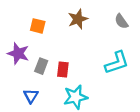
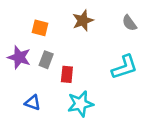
gray rectangle: (41, 66) -> (46, 60), moved
blue triangle: (31, 96) -> (33, 103), turned -42

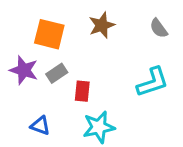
orange square: (40, 28) -> (49, 34), size x1.5
gray rectangle: (46, 60) -> (57, 73), turned 35

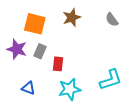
gray rectangle: (57, 73) -> (40, 51), turned -32
cyan L-shape: (153, 82) -> (111, 80), moved

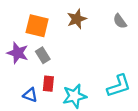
gray rectangle: (40, 51) -> (43, 55), turned -56
red rectangle: (58, 64) -> (48, 84), moved

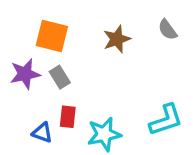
brown star: (77, 19) -> (117, 39), moved
purple star: (18, 53) -> (25, 74), turned -30

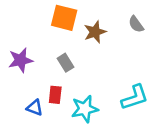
orange square: (52, 36) -> (64, 18), moved
gray rectangle: (60, 77) -> (65, 63), moved

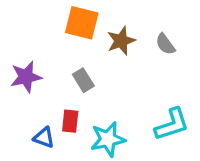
gray semicircle: (136, 24) -> (165, 44), moved

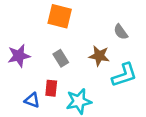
brown star: (121, 41) -> (99, 56), moved, turned 30
cyan L-shape: (172, 124) -> (124, 75), moved

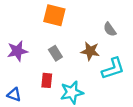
blue triangle: (32, 100) -> (14, 95), moved

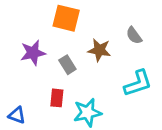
purple star: (17, 51) -> (33, 53), moved
brown star: (90, 51) -> (99, 50), moved

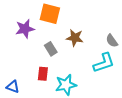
gray semicircle: (134, 35) -> (112, 41), moved
purple star: (33, 53) -> (25, 29), moved

